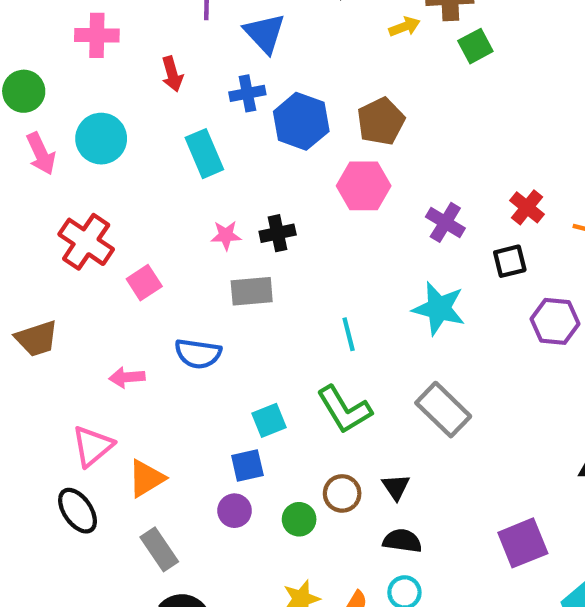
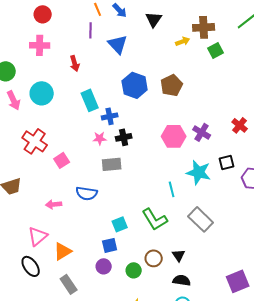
blue cross: (247, 93) -> (110, 116), moved
pink hexagon: (364, 186) -> (174, 136), moved
black square: (510, 261) -> (227, 162), moved
cyan line: (349, 334) -> (172, 189), moved

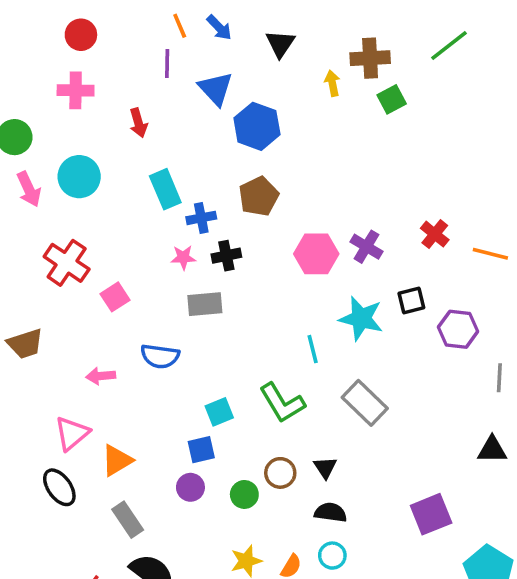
yellow arrow: (183, 41) -> (332, 83), turned -80
blue hexagon: (135, 85) -> (257, 126), moved
brown pentagon: (172, 85) -> (259, 196), moved

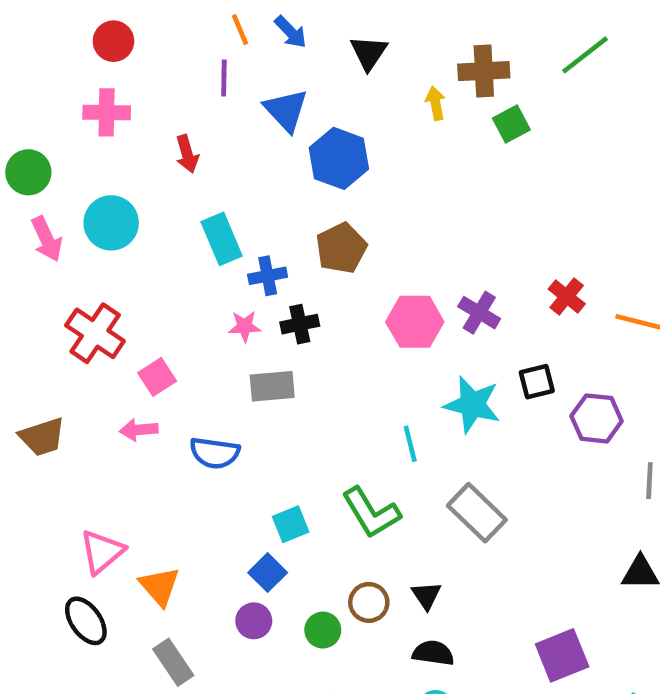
pink arrow: (101, 376) -> (139, 430), moved
blue square: (201, 450) -> (268, 573), turned -32
orange triangle: (117, 460) -> (159, 586), turned -40

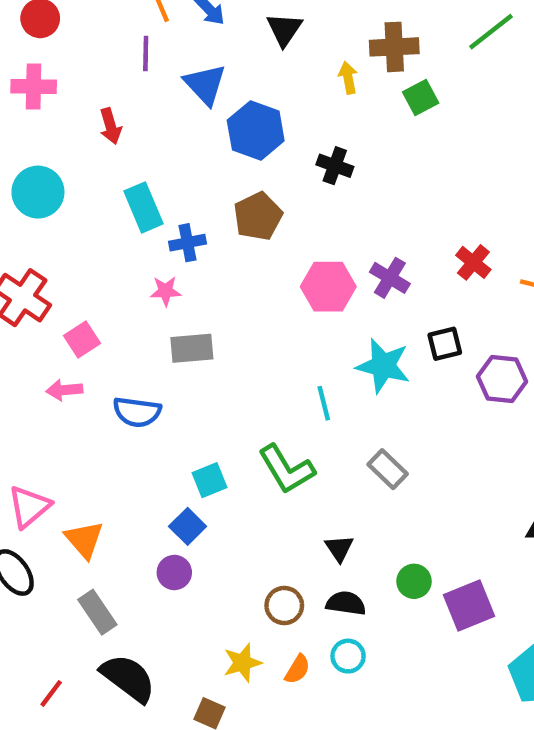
black cross: (300, 324) -> (335, 166), moved, turned 32
gray rectangle: (477, 513) -> (388, 469), size x0.7
brown circle: (369, 602) -> (284, 605), moved
green circle: (323, 630) -> (414, 581), moved

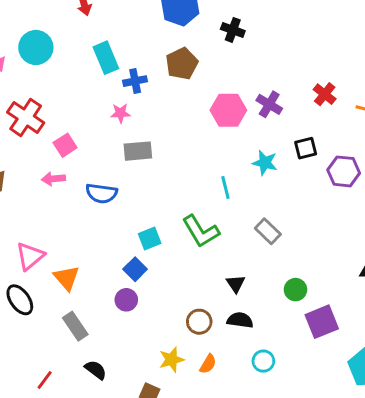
cyan star: (383, 366) -> (265, 163), size x0.7
green circle: (414, 581) -> (295, 290), moved
cyan circle: (348, 656) -> (263, 361), moved
black semicircle: (128, 678) -> (96, 370), size x0.6

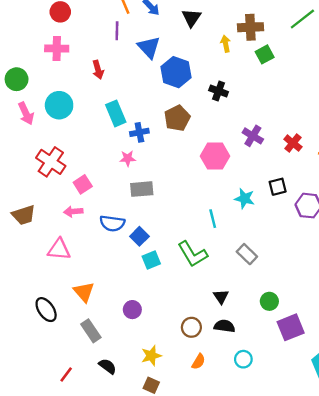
purple cross: (269, 104) -> (253, 136), moved
pink triangle: (30, 256) -> (59, 249), moved, turned 45
blue square: (135, 269) -> (139, 236), moved
yellow star: (172, 360) -> (151, 356), moved

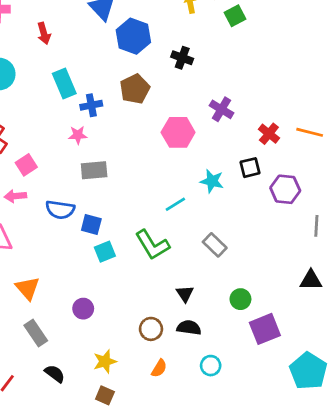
red cross: (293, 143) -> (269, 134), moved
cyan line: (213, 219) -> (175, 204), turned 72
blue square: (139, 236) -> (91, 225), turned -30

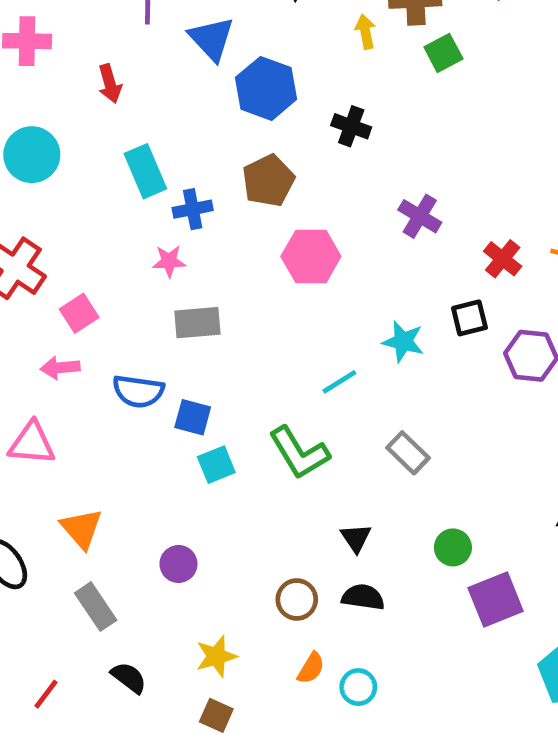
pink hexagon: (178, 132) -> (311, 256), moved
cyan circle: (211, 366) -> (358, 687), moved

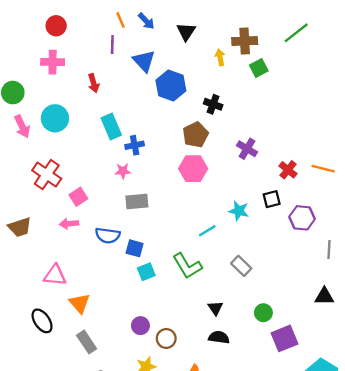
brown pentagon: (268, 181) -> (195, 135), moved
pink triangle: (32, 443) -> (55, 275), moved
purple circle: (178, 564) -> (140, 326), moved
brown circle: (297, 599) -> (166, 338), moved

